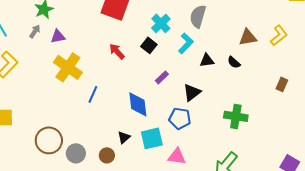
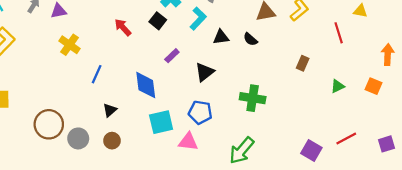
yellow cross: (68, 67) -> (69, 45), size x0.7
blue pentagon: (180, 118) -> (200, 112), moved
black triangle: (124, 137) -> (110, 110), moved

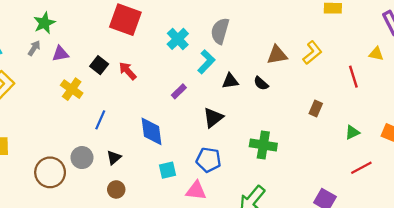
black square: (158, 21) -> (99, 65), moved
purple rectangle: (172, 56) -> (179, 91), moved
cyan square: (161, 122) -> (168, 170), size x0.7
gray circle: (78, 138) -> (82, 158), moved
red line: (346, 138) -> (361, 168), moved

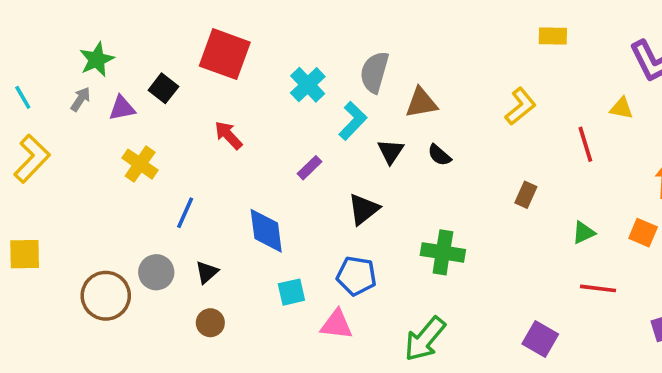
brown triangle: (277, 55) -> (421, 103), moved
black square: (99, 65) -> (163, 88), moved
black triangle: (230, 81) -> (391, 151), turned -48
red line: (361, 168) -> (598, 288), turned 35

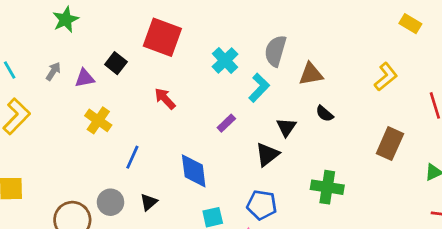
yellow rectangle: (553, 36) -> (410, 24), turned 30
green star: (97, 59) -> (66, 20), moved
black triangle: (391, 151) -> (286, 127), moved
brown rectangle: (526, 195) -> (390, 144), size x1.6

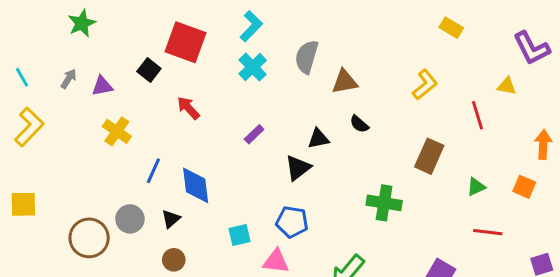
black square: (116, 63) -> (149, 70), moved
cyan L-shape: (259, 88) -> (251, 26), moved
black triangle: (286, 127) -> (318, 139), turned 45
blue diamond: (194, 171) -> (196, 185), moved
green cross: (327, 187) -> (384, 203), moved

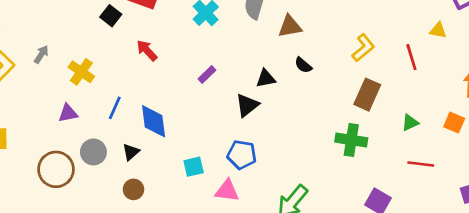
gray arrow: (69, 79) -> (41, 54), moved
yellow L-shape: (425, 85) -> (363, 48), moved
purple triangle: (102, 86) -> (68, 113), moved
green cross: (384, 203) -> (351, 140), moved

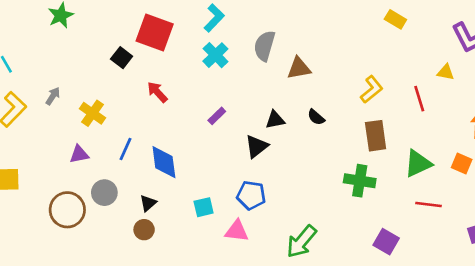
black semicircle: (303, 65) -> (316, 117), moved
brown rectangle: (367, 95) -> (376, 136), turned -32
green triangle: (410, 123) -> (418, 164), size x1.6
black triangle: (131, 152) -> (148, 203), moved

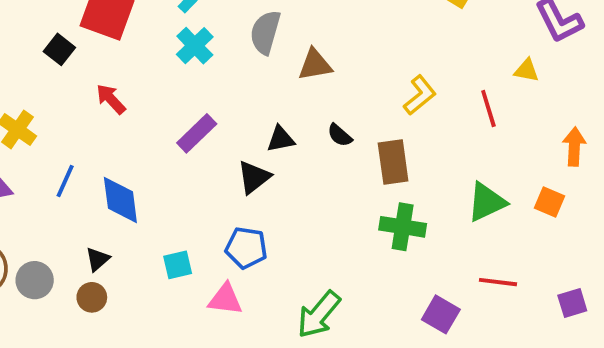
purple rectangle: (217, 116) -> (197, 133), size x1.5
brown rectangle: (376, 136) -> (393, 162), moved
gray circle: (104, 193) -> (35, 280), moved
red line: (428, 205) -> (498, 282), moved

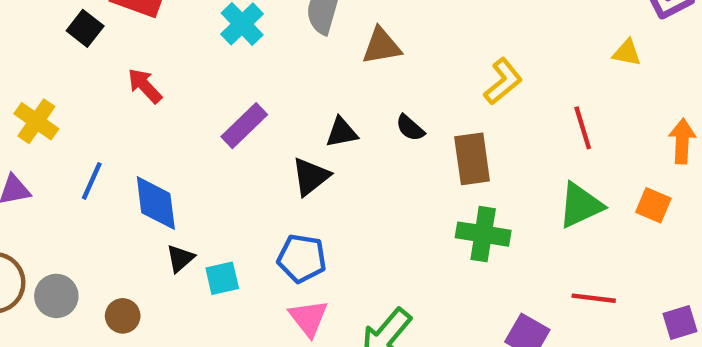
red line: (488, 109) -> (583, 128), moved
black triangle: (98, 259) -> (180, 258), moved
pink triangle: (225, 299) -> (308, 318), moved, turned 45

